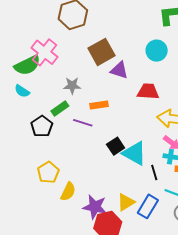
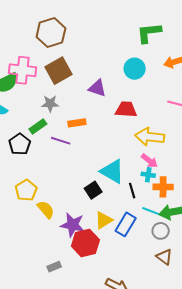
pink cross: (44, 52) -> (23, 70), turned -32
brown square: (102, 52) -> (59, 71), moved
black square: (116, 146) -> (93, 190), moved
yellow semicircle: (68, 192) -> (46, 210), turned -66

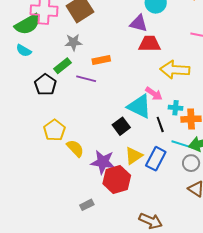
purple triangle: (97, 88) -> (139, 23), moved
pink arrow: (149, 161) -> (154, 94), moved

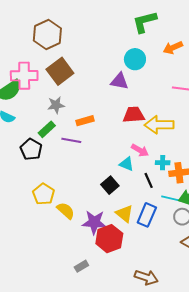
red trapezoid: (150, 44) -> (134, 115), moved
cyan triangle: (139, 106) -> (127, 164), size x0.6
yellow triangle: (134, 156) -> (124, 214), turned -42

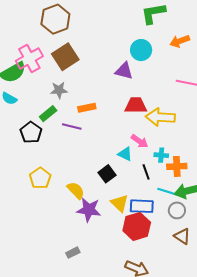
pink cross: (24, 76) -> (29, 58), turned -32
yellow semicircle: (66, 211) -> (76, 190), moved
blue rectangle: (147, 215) -> (142, 206), turned 65
red hexagon: (109, 239) -> (137, 226), moved

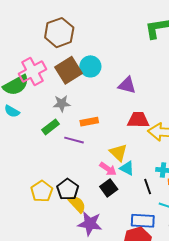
cyan circle: (141, 50) -> (90, 66), moved
black pentagon: (31, 132) -> (68, 189), moved
pink arrow: (140, 141) -> (108, 169), moved
yellow triangle: (120, 203) -> (118, 153), moved

